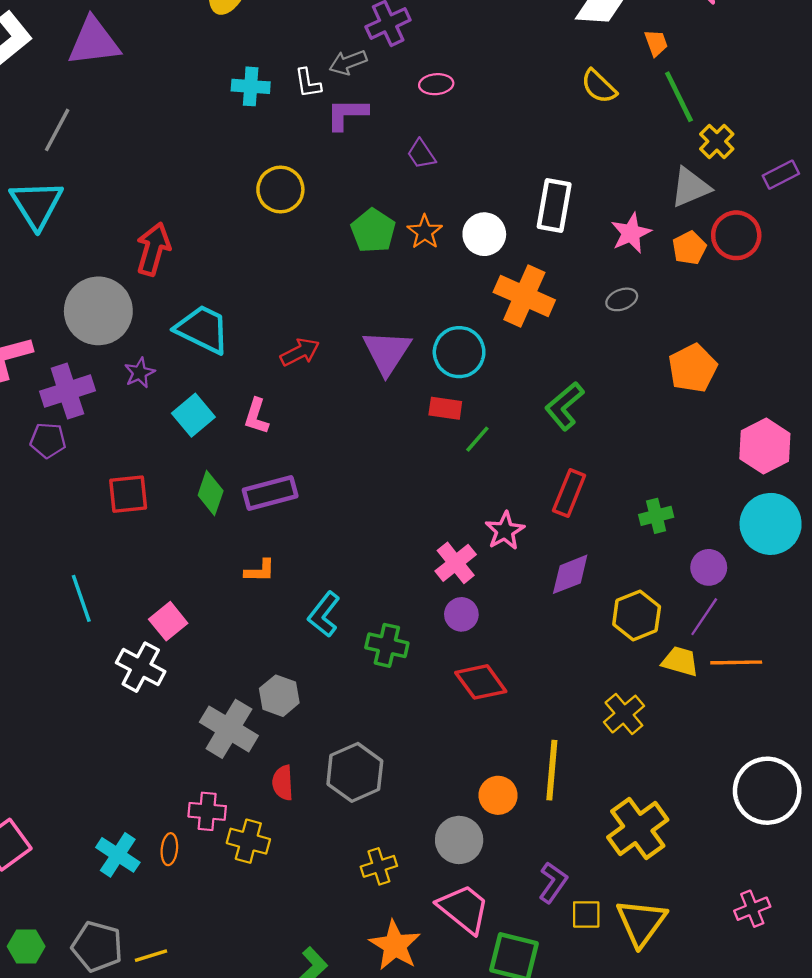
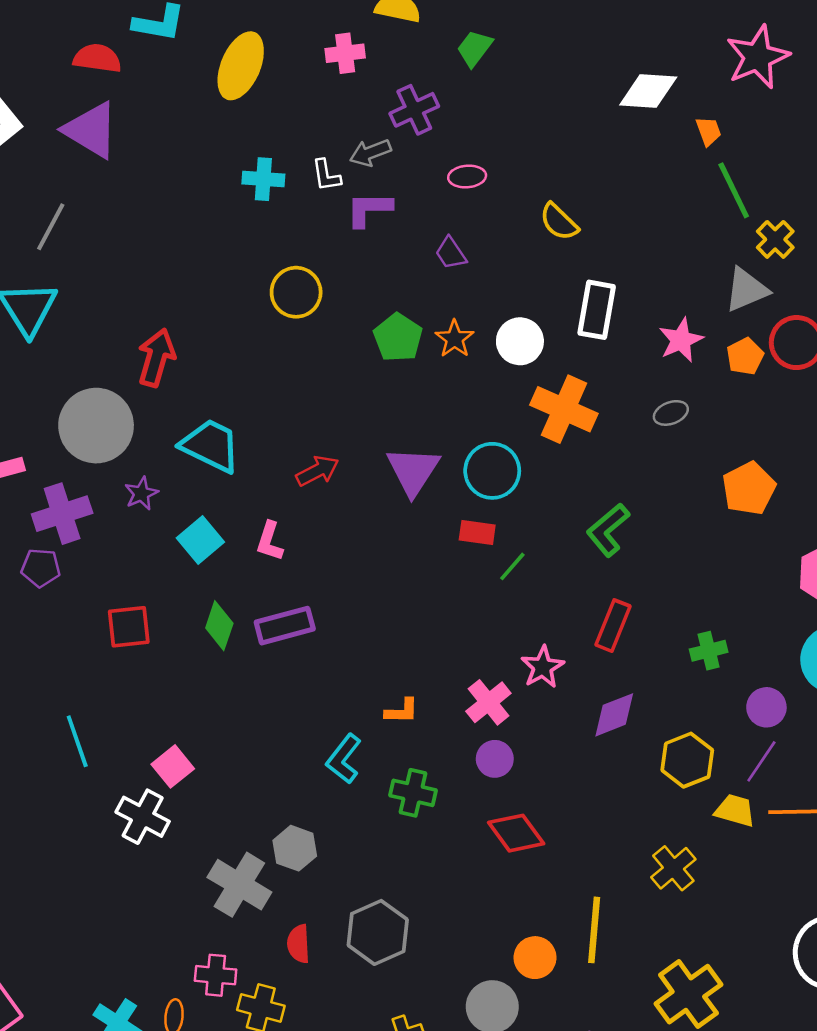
purple triangle: (94, 42) -> (91, 130), turned 38
yellow semicircle: (599, 86) -> (559, 222), moved
orange L-shape: (260, 571) -> (402, 711), moved

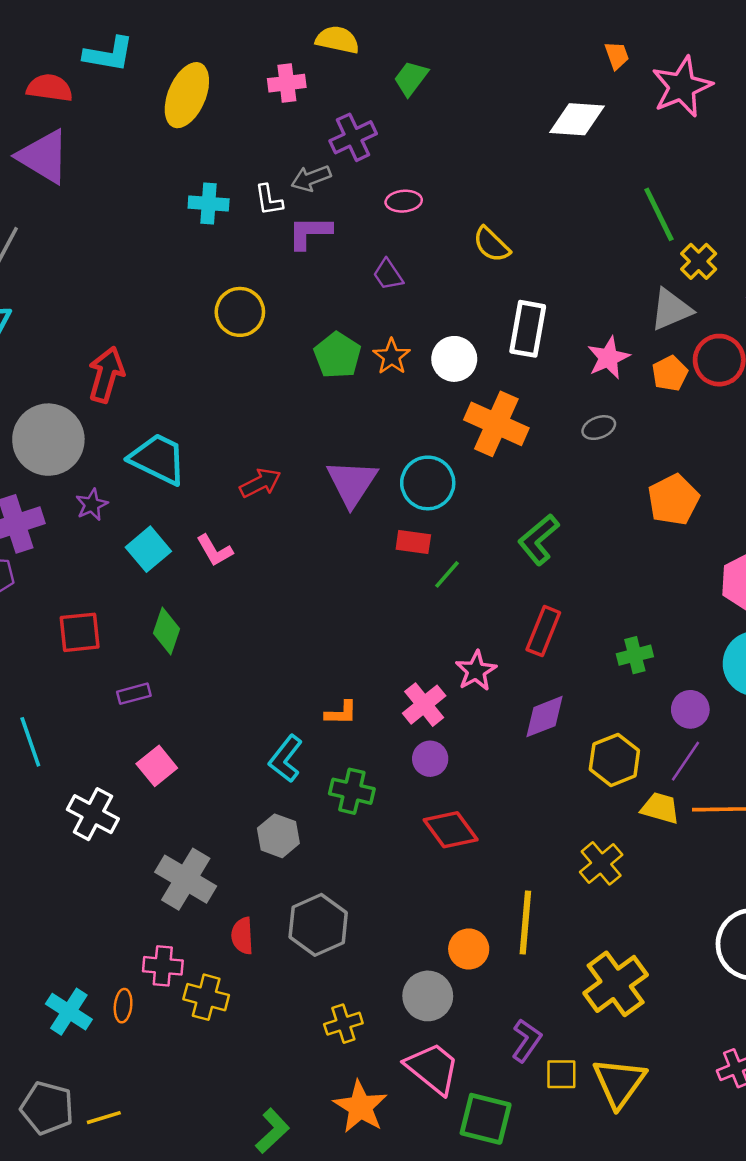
orange trapezoid: (709, 131) -> (617, 55), moved
pink L-shape: (270, 541) -> (215, 550), turned -48
purple rectangle: (285, 626) -> (134, 694), moved, size x0.6
pink square: (173, 766) -> (157, 766), moved
gray hexagon: (295, 848) -> (278, 836), moved

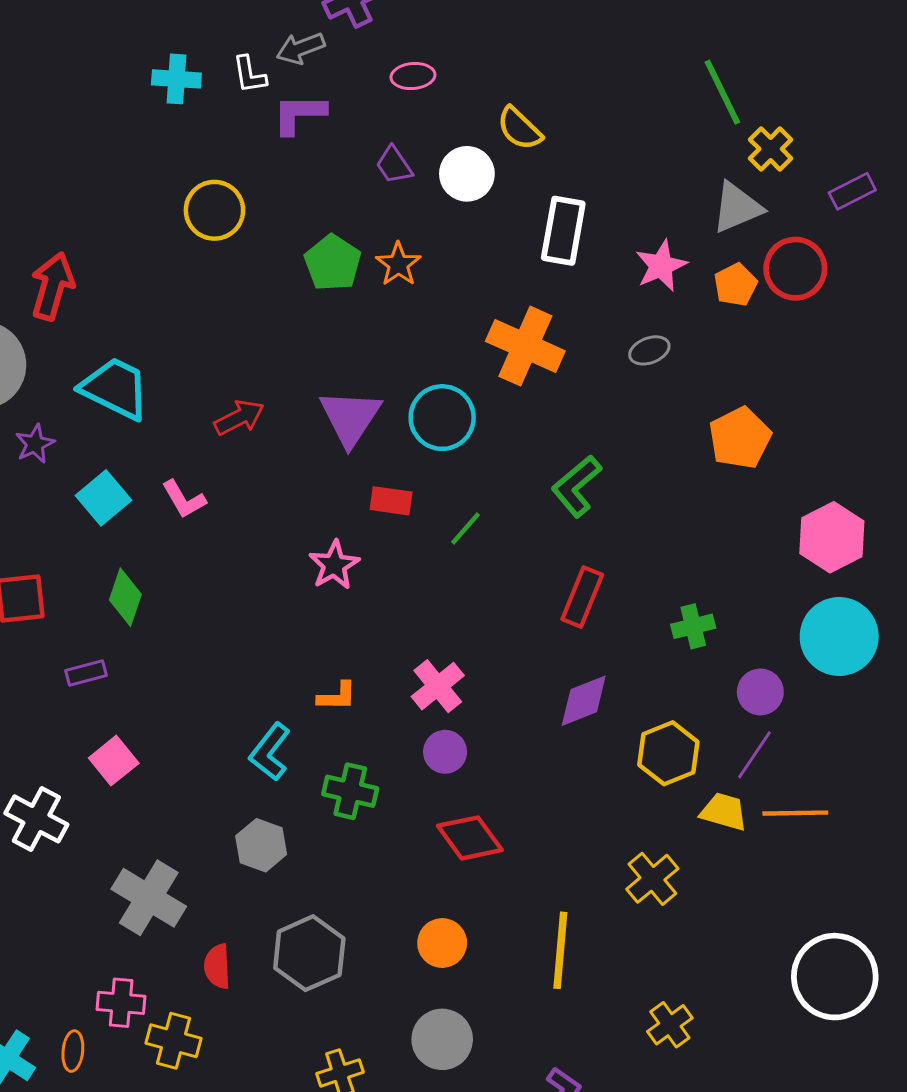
white circle: (454, 359) -> (467, 174), moved
red rectangle: (413, 542) -> (391, 501), moved
pink star: (476, 671) -> (334, 565), moved
orange circle: (469, 949) -> (442, 943), moved
yellow cross: (616, 984) -> (670, 1025), size x0.6

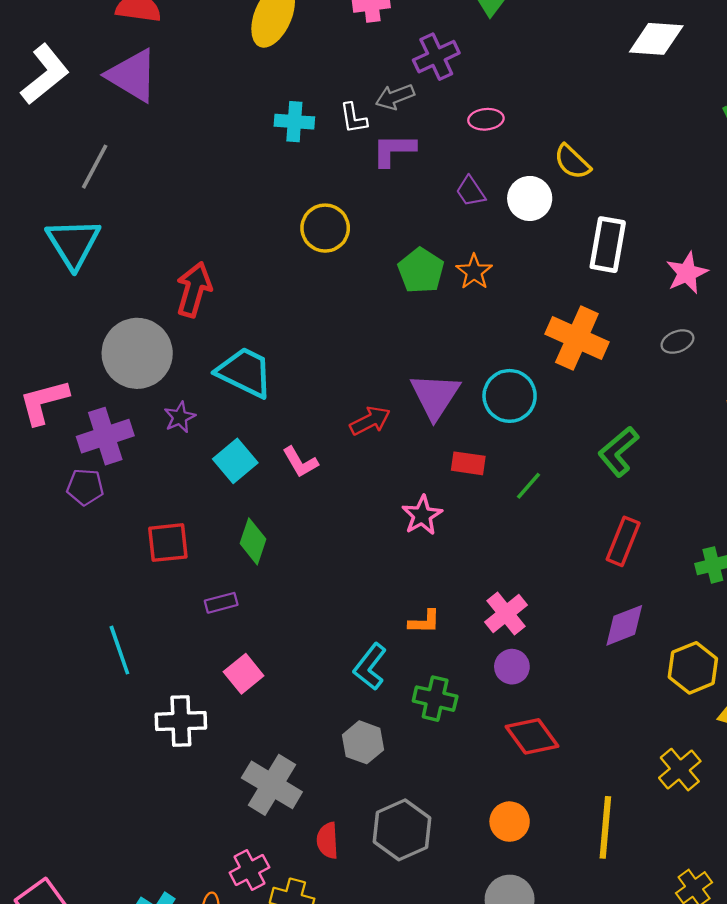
red arrow: (239, 418) -> (370, 421), moved
white cross: (36, 819) -> (181, 721), turned -30
pink cross: (121, 1003) -> (249, 870), turned -33

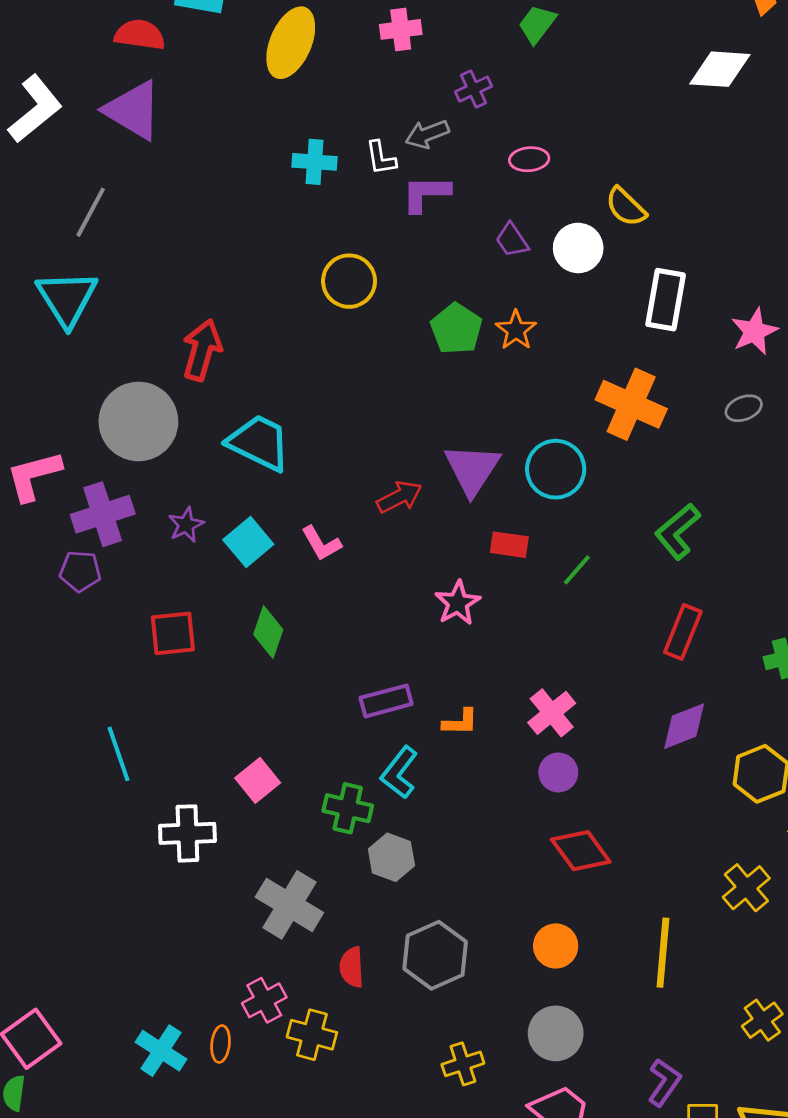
purple cross: (436, 57) -> (474, 89), size x0.7
purple star: (180, 417) -> (186, 525), moved
purple rectangle: (221, 603) -> (386, 701), moved, size x1.4
green cross: (435, 699) -> (348, 808), moved

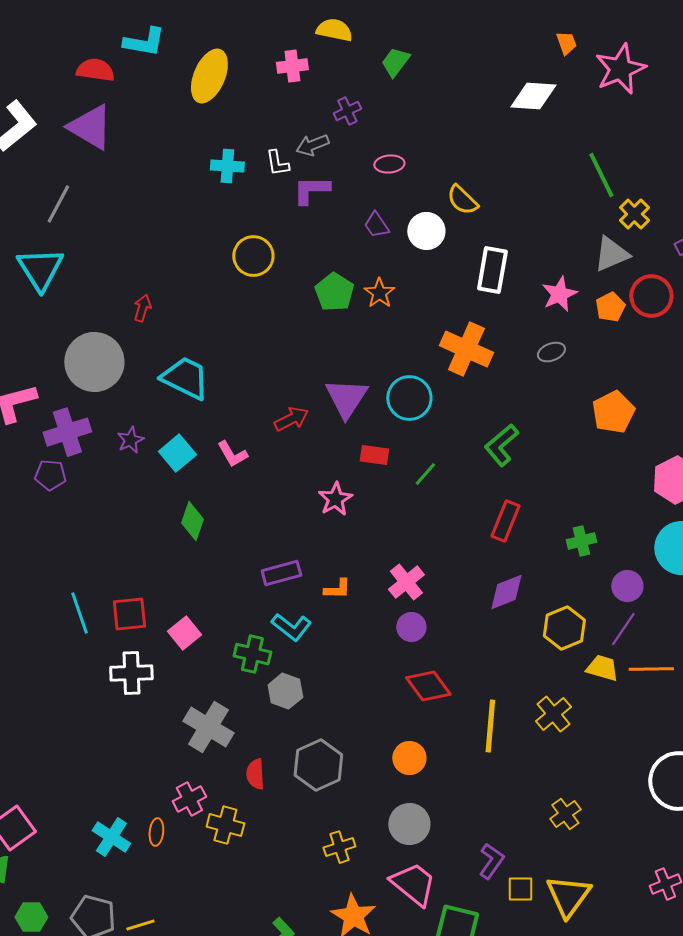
red arrow: (202, 350) -> (142, 308), size x0.6
red square: (173, 633) -> (129, 614), moved
cyan L-shape: (399, 772) -> (291, 627), turned -90
yellow line: (663, 953) -> (490, 726), moved

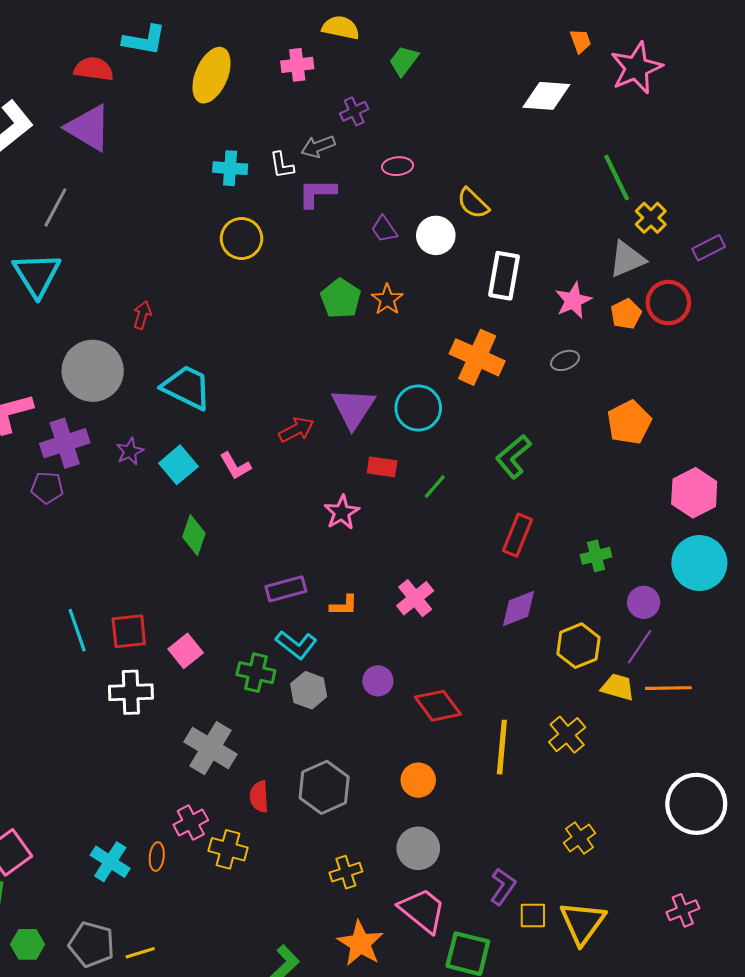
yellow circle: (253, 256) -> (241, 238), moved
purple circle: (411, 627) -> (378, 681), moved
gray hexagon: (285, 691) -> (309, 690), moved

